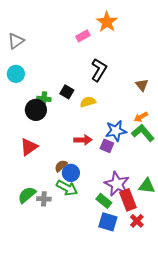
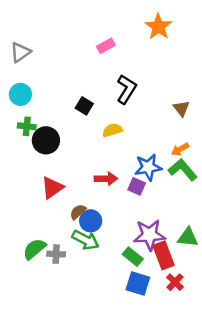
orange star: (107, 22) -> (158, 27), moved
black square: (67, 92) -> (84, 106), moved
green cross: (44, 99) -> (27, 126), moved
red triangle: (29, 147) -> (52, 188), moved
purple star: (117, 184) -> (149, 235), turned -30

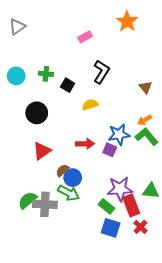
gray triangle: (20, 52) -> (17, 27), moved
green cross: (27, 126) -> (46, 74), moved
gray cross: (56, 254) -> (45, 204), size x1.6

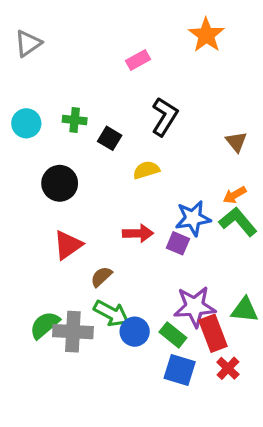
blue circle: (73, 178) -> (135, 332), moved

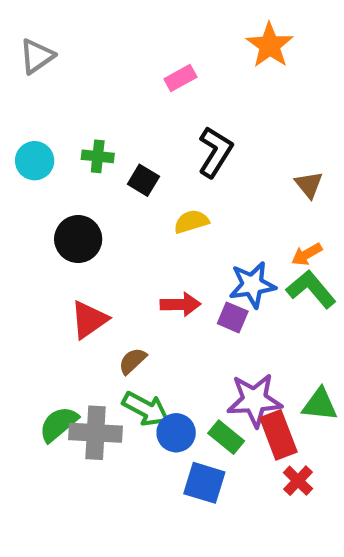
blue square: (180, 370) -> (204, 483), moved

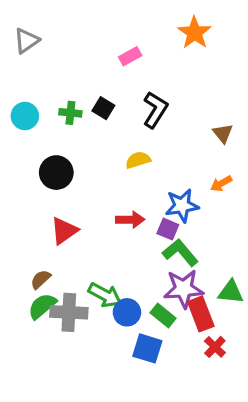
black square: (143, 180) -> (103, 108), moved
green L-shape: (311, 289) -> (180, 253), moved
brown semicircle: (133, 361) -> (41, 279), moved

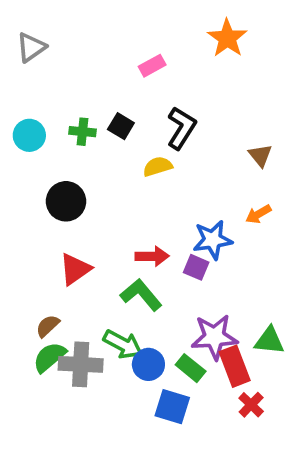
yellow semicircle: (138, 160) -> (158, 166), moved
green L-shape: (180, 253) -> (141, 295), moved

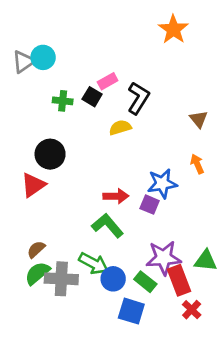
gray triangle: (31, 47) -> (23, 62), moved
pink rectangle: (152, 66) -> (108, 81), moved
cyan circle: (29, 135) -> (43, 57), moved
orange arrow: (258, 214) -> (197, 164), turned 96
red triangle: (75, 269) -> (33, 185), moved

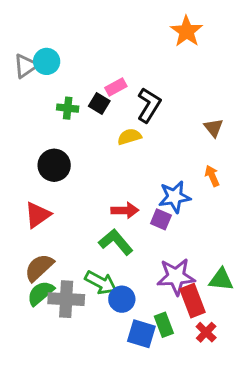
red triangle: (33, 185) -> (38, 215), moved
brown semicircle: (36, 249) -> (39, 268), size x1.5
green rectangle: (145, 282) -> (164, 325), moved, turned 30

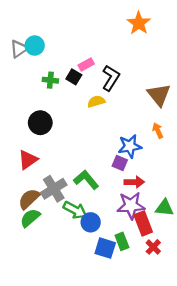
brown triangle: (214, 128) -> (159, 95), size x1.6
red arrow: (125, 210) -> (134, 182), moved
gray cross: (66, 299) -> (54, 189), moved, turned -35

